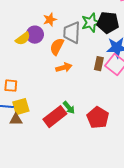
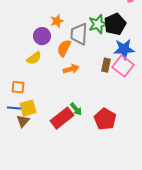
black pentagon: (108, 23) -> (115, 24), turned -30
yellow semicircle: (23, 39) -> (34, 58), moved
brown triangle: (16, 120) -> (23, 121), turned -48

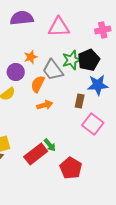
gray trapezoid: (79, 34) -> (53, 70), turned -40
pink square: (123, 66) -> (93, 124), moved
red pentagon: (105, 119) -> (71, 168), moved

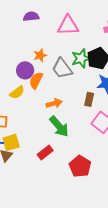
purple semicircle: (22, 18) -> (31, 16), size x0.7
orange semicircle: (38, 84) -> (36, 80), moved
green arrow: (50, 145) -> (59, 126), moved, size x1.6
red rectangle: (36, 154) -> (45, 152), size x0.7

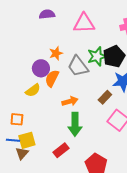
brown rectangle: (89, 99) -> (105, 97), turned 32
green arrow: (59, 126) -> (75, 124), turned 40

